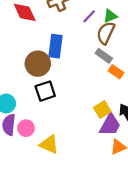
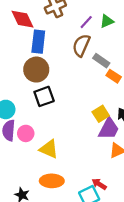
brown semicircle: (106, 33) -> (81, 45), moved
blue rectangle: (56, 46) -> (38, 42), moved

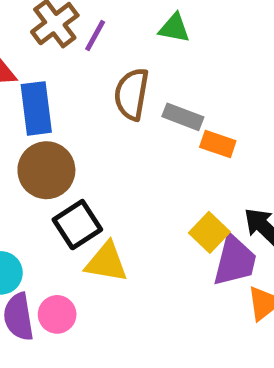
green triangle: (107, 21) -> (174, 28), turned 48
purple line: (86, 22) -> (95, 36), moved
yellow triangle: (49, 149) -> (106, 262), moved

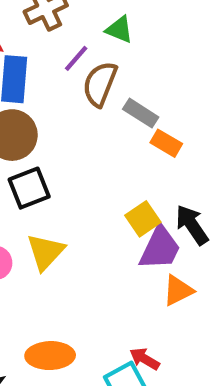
green triangle: (174, 28) -> (119, 30), moved
purple line: (95, 36) -> (76, 58), moved
yellow triangle: (106, 262) -> (46, 252), moved, turned 51

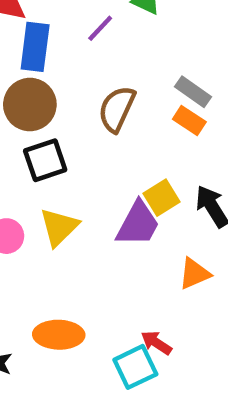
brown semicircle: (100, 84) -> (117, 109), moved
gray rectangle: (141, 113) -> (193, 92), moved
purple trapezoid: (160, 248) -> (138, 224), moved

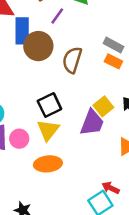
brown circle: (30, 105) -> (38, 46), moved
black square: (45, 160) -> (49, 105), moved
orange ellipse: (59, 335) -> (48, 164), moved

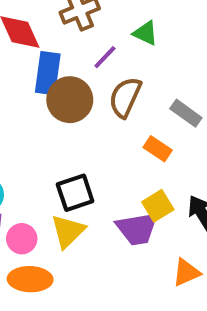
brown semicircle: (72, 60) -> (125, 97), moved
orange rectangle: (113, 61) -> (158, 149), moved
purple trapezoid: (92, 123) -> (137, 229), turned 52
orange ellipse: (48, 164) -> (30, 279), moved

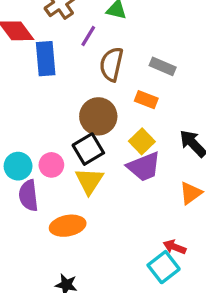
brown circle: (70, 100) -> (98, 116), moved
yellow square: (158, 206) -> (142, 141), moved
pink circle: (22, 239) -> (51, 165), moved

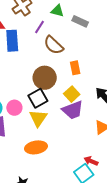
brown semicircle: (111, 64) -> (54, 45), turned -60
gray rectangle: (163, 66) -> (80, 21), moved
orange rectangle: (146, 100) -> (75, 68), turned 56
orange ellipse: (68, 226) -> (36, 147), moved

